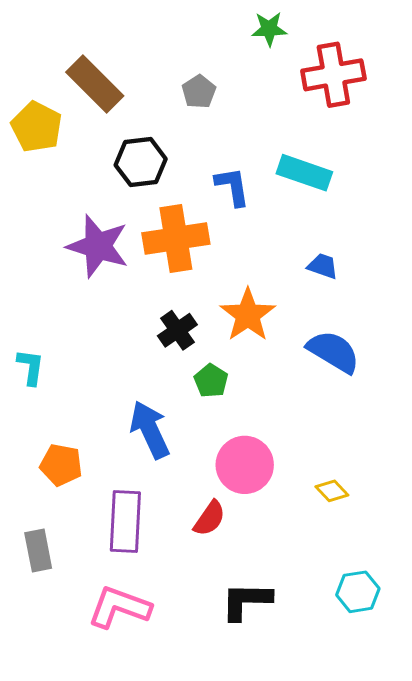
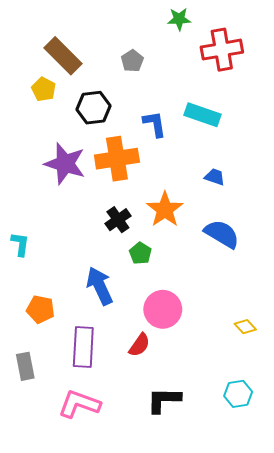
yellow pentagon: (37, 127) -> (44, 89), moved, size x0.7
yellow diamond: (332, 491) -> (245, 327), moved

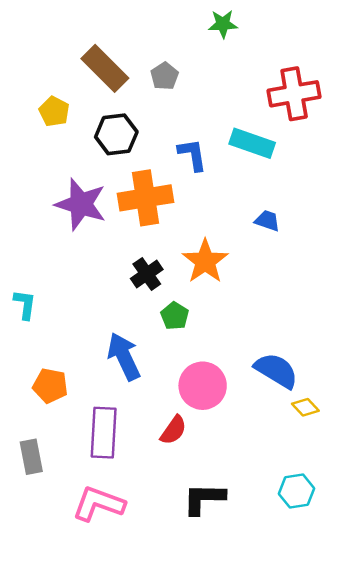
red cross: (222, 50) -> (294, 94), moved
brown rectangle: (63, 56) -> (105, 68), moved
blue semicircle: (222, 234) -> (276, 370), moved

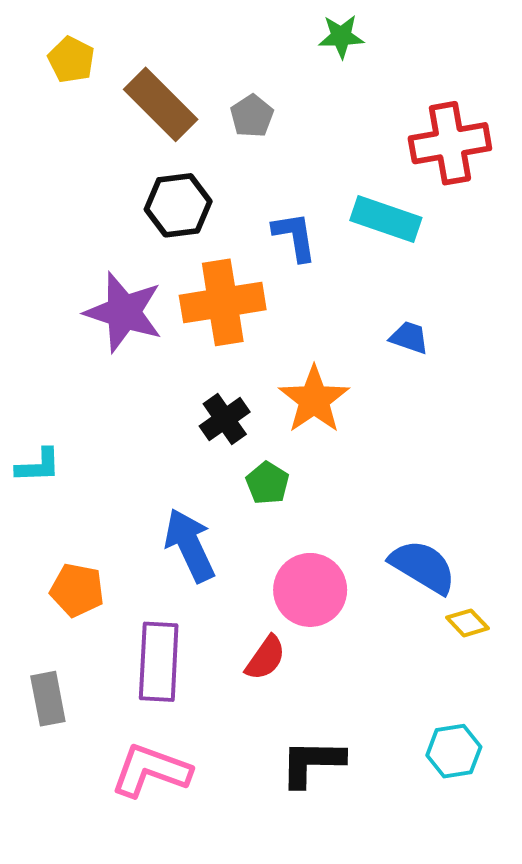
yellow pentagon: (54, 112) -> (71, 60), moved
cyan L-shape: (25, 304) -> (38, 466), turned 80

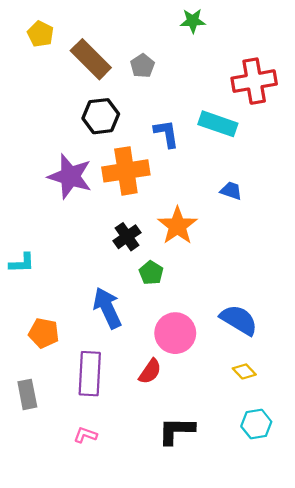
yellow diamond: (467, 623) -> (244, 371), moved
pink L-shape: (151, 771) -> (85, 435), size x0.5

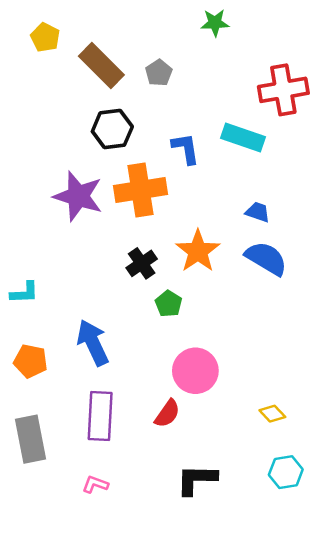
blue arrow: (107, 308) -> (93, 343), moved
blue semicircle: (239, 320) -> (266, 258), moved
orange pentagon: (44, 333) -> (31, 361), moved
gray rectangle: (27, 394) -> (31, 439), size x1.4

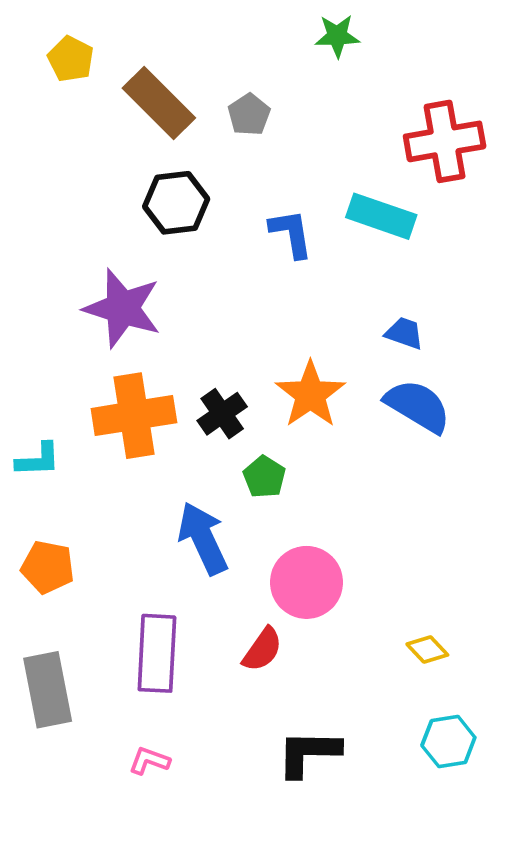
orange cross: (140, 190) -> (134, 416), moved
blue arrow: (93, 343) -> (203, 538), moved

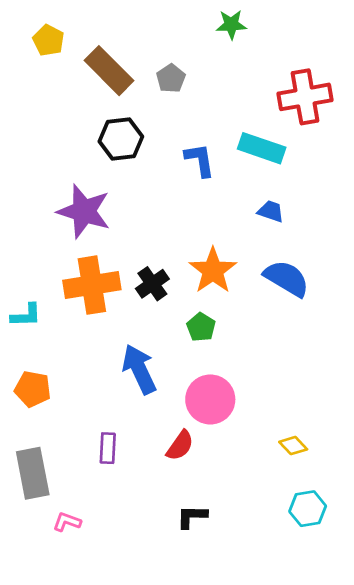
blue trapezoid: (404, 333) -> (271, 211), moved
green pentagon: (264, 477) -> (201, 327), moved
purple rectangle: (157, 653) -> (108, 448), size x0.6
black L-shape: (308, 753) -> (192, 517), moved, size x0.7
pink L-shape: (149, 761) -> (67, 522), moved

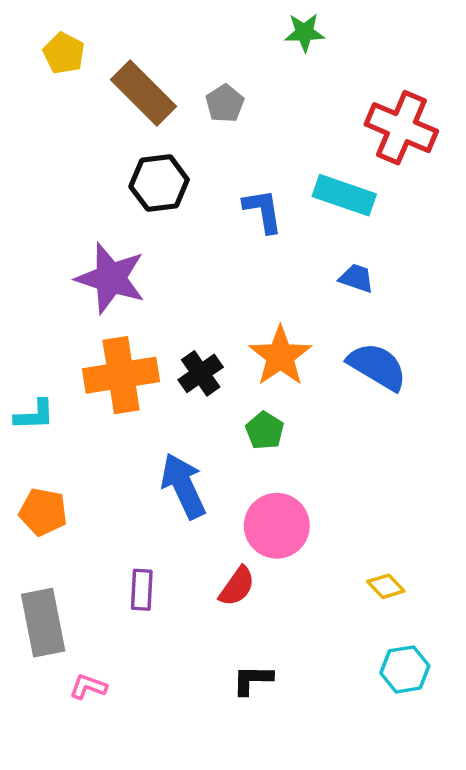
red cross: (305, 97) -> (401, 128), turned 33

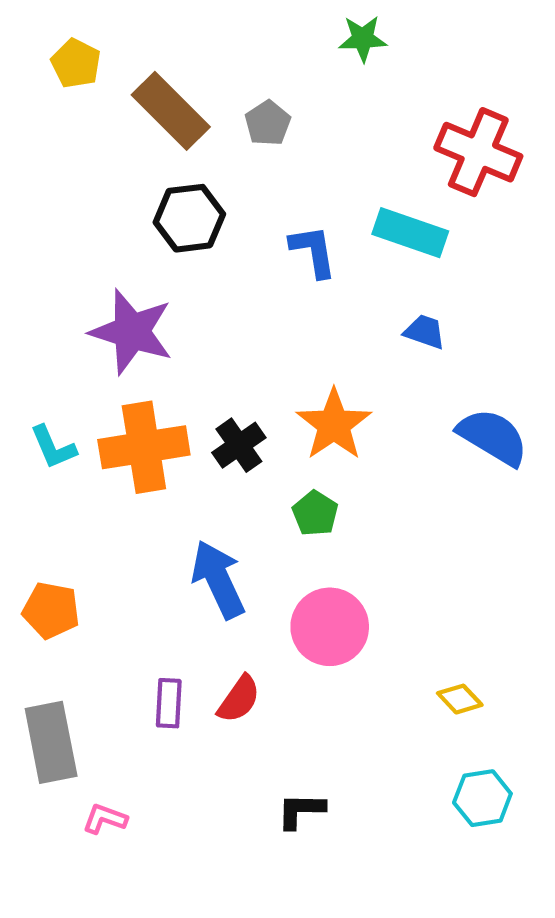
blue semicircle: (377, 366) -> (493, 437), moved
cyan L-shape: (34, 415) -> (53, 447), moved, turned 69
red semicircle: (237, 586) -> (239, 699), moved

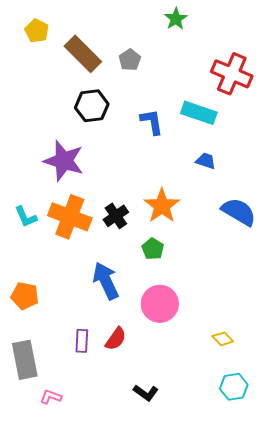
green star: (363, 39) -> (176, 19), turned -30
orange cross: (144, 447) -> (70, 217), turned 30
black L-shape: (301, 811) -> (146, 393), turned -145

